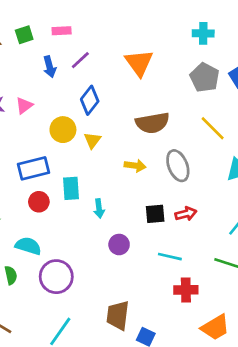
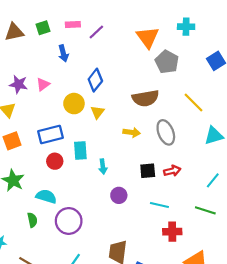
purple line: (80, 60) -> (96, 32), moved
orange triangle: (139, 63) -> (148, 37), moved
gray pentagon: (205, 77) -> (167, 62), moved

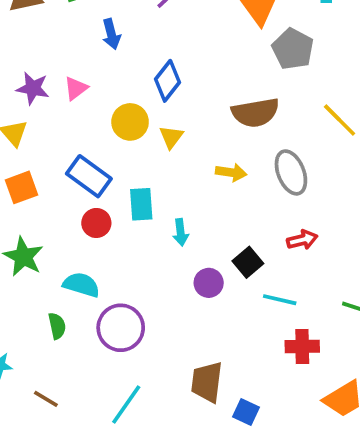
blue rectangle: (50, 135) -> (89, 176), turned 50
black square: (148, 171) -> (248, 262), moved, turned -35

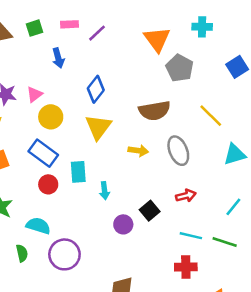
yellow circle: (130, 122) -> (51, 117), moved
yellow triangle: (171, 137) -> (98, 127), size x1.6
cyan line: (280, 300) -> (191, 236), moved

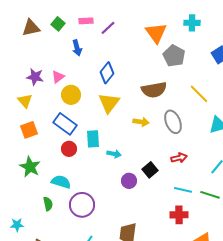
green square: (34, 28) -> (58, 24), turned -32
cyan arrow: (105, 191) -> (114, 154), turned -72

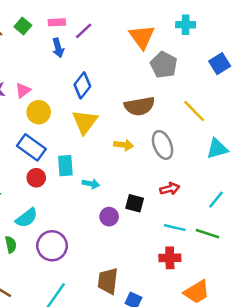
blue arrow: (77, 48) -> (58, 48), moved
black square: (150, 170) -> (135, 203), turned -35
cyan semicircle: (61, 182) -> (27, 218), turned 126

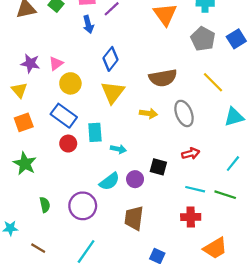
gray pentagon: (164, 65) -> (203, 39), moved
cyan semicircle: (27, 218) -> (109, 181), moved
brown trapezoid: (108, 281) -> (134, 218), moved

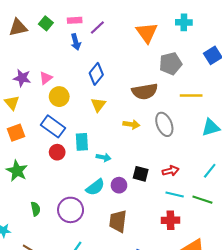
gray pentagon: (203, 39) -> (171, 64), moved, turned 30
yellow line: (213, 82) -> (191, 96), turned -45
yellow triangle: (113, 92) -> (98, 105), size x0.7
red arrow: (191, 154) -> (171, 171), moved

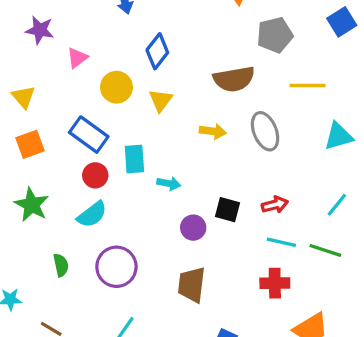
purple star: (22, 78) -> (40, 30), moved
yellow circle: (59, 97) -> (116, 87), moved
cyan semicircle: (95, 187) -> (92, 215), moved

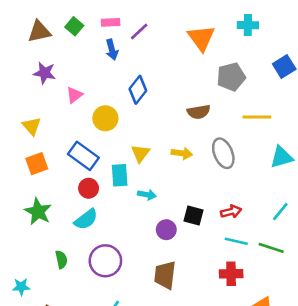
brown semicircle: (234, 79) -> (199, 112), size x0.7
yellow triangle: (161, 100) -> (140, 153), moved

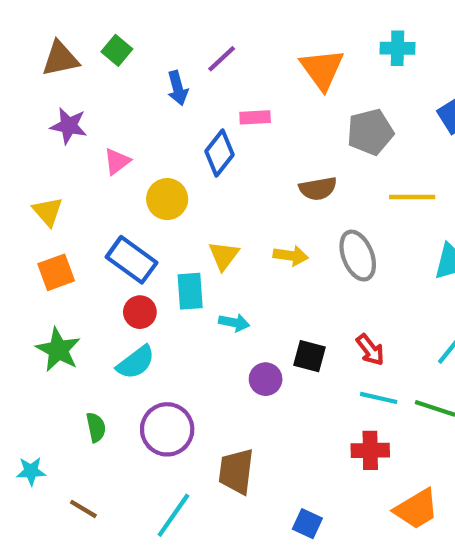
pink rectangle: (111, 22) -> (255, 117), moved
red arrow: (231, 212) -> (370, 350), turned 66
brown trapezoid: (165, 275) -> (236, 471), moved

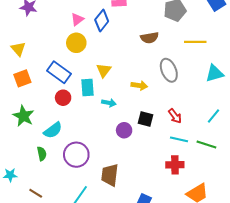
pink triangle: (117, 161) -> (77, 19), moved
yellow arrow: (291, 256) -> (139, 86), moved
cyan semicircle: (136, 362) -> (53, 130), moved

